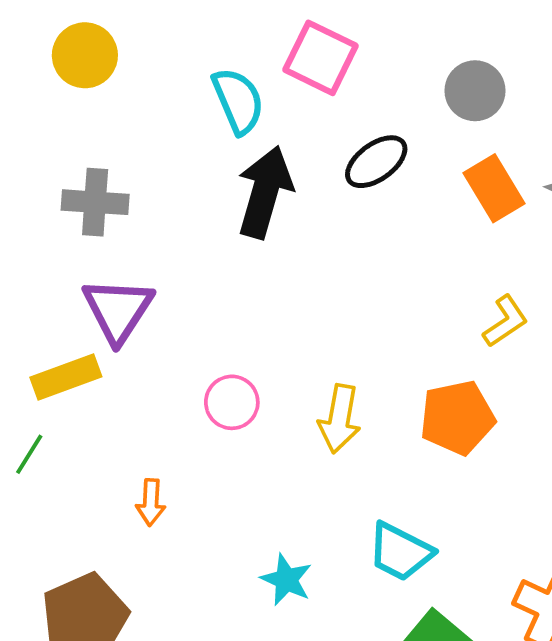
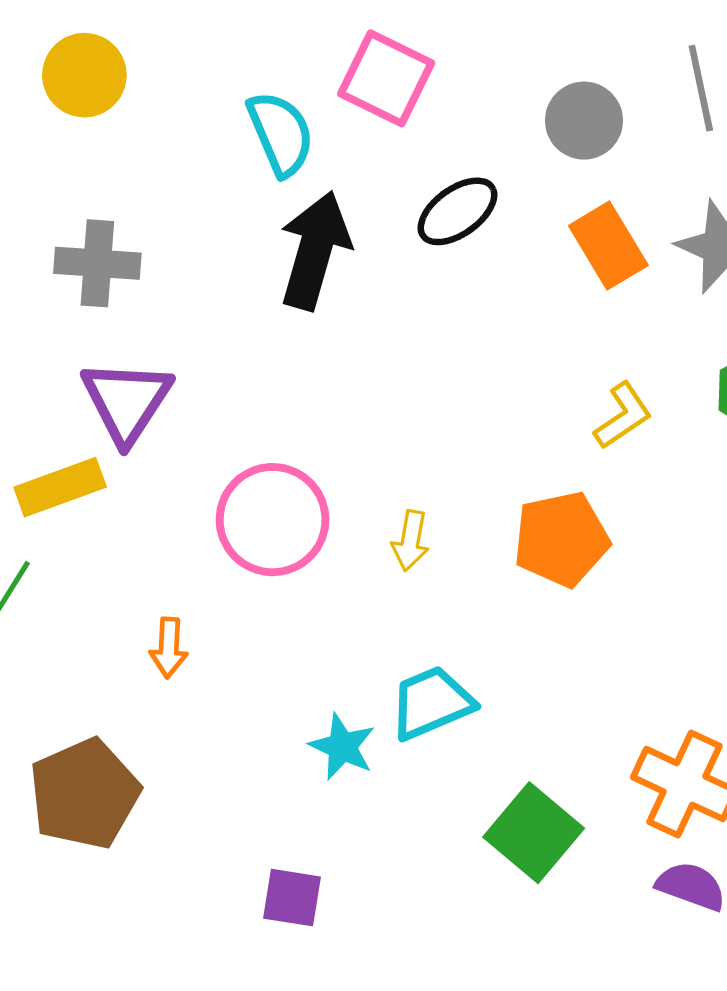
pink circle: (232, 402) -> (273, 520), size x1.6
yellow arrow: (339, 419) -> (410, 541), size x0.7
cyan trapezoid: (400, 552) -> (432, 703), moved, turned 130

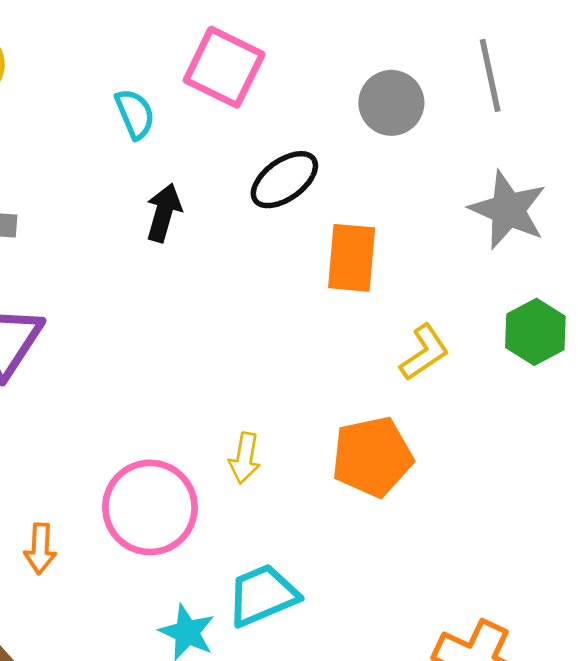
cyan semicircle: (281, 134) -> (135, 114), size x0.7
orange rectangle: (608, 245) -> (352, 258), moved, turned 36
black arrow: (315, 250) -> (164, 213), size x0.6
pink circle: (273, 520) -> (150, 507), moved

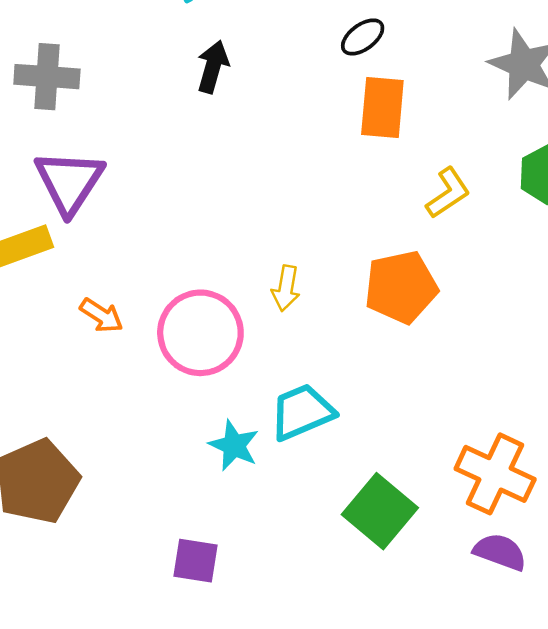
black ellipse: (284, 180) -> (363, 37), moved, size x0.7
orange arrow: (40, 549) -> (101, 315), moved, turned -60

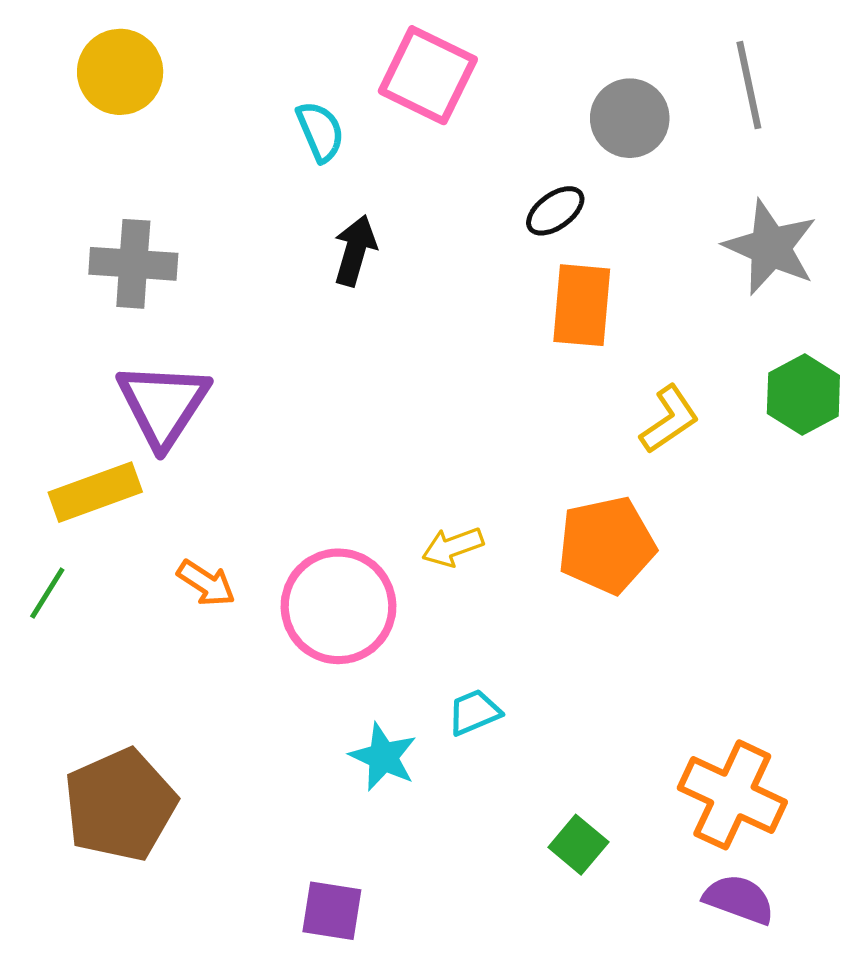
yellow arrow: (286, 288) -> (453, 547), turned 60
cyan trapezoid: (302, 412) -> (474, 712), size x0.6
green square: (380, 511) -> (578, 845), size x0.6

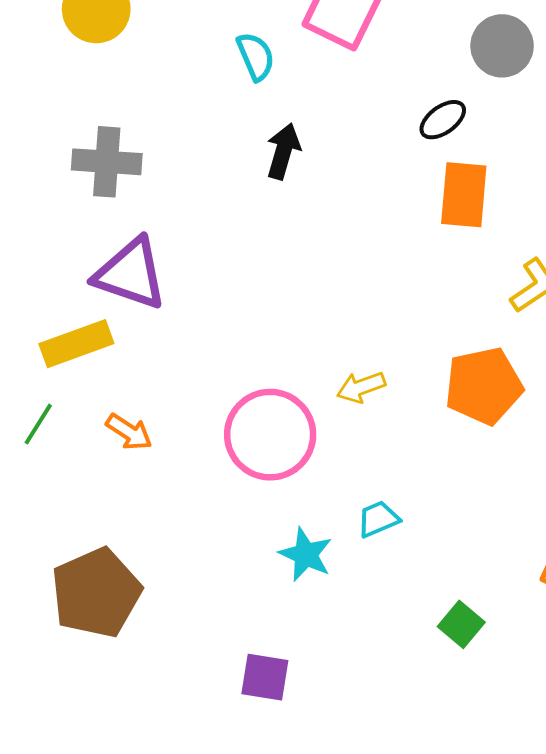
purple triangle: (163, 404) -> (130, 274), turned -44
orange arrow: (206, 583) -> (129, 432), moved

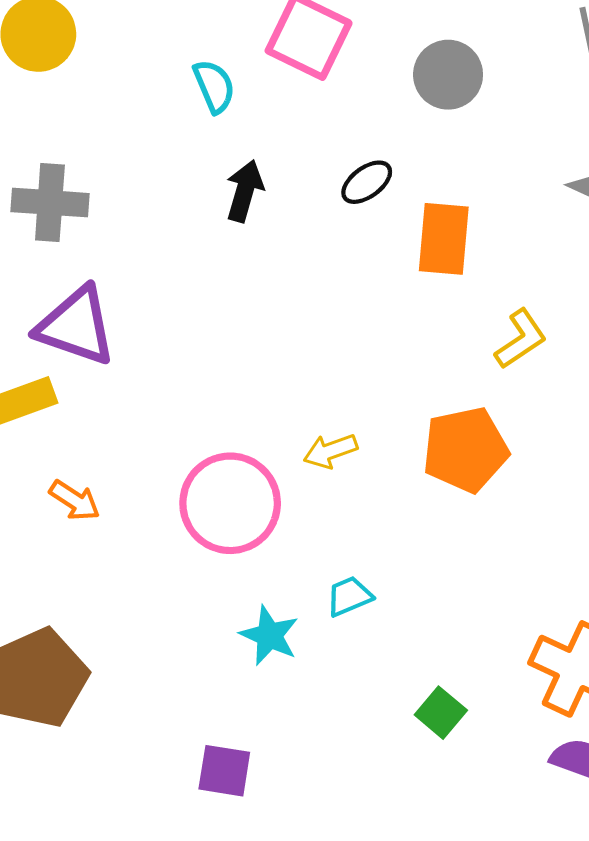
gray circle: (502, 46) -> (448, 75), moved
black ellipse: (443, 120) -> (367, 182), moved

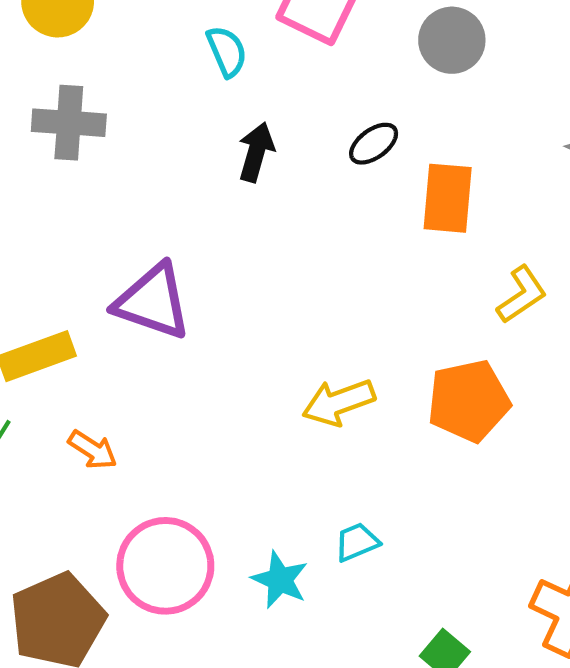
gray cross: (50, 203) -> (69, 123), moved
purple triangle: (76, 326) -> (153, 302), moved
yellow arrow: (330, 451) -> (339, 402), size x1.4
pink circle: (230, 503) -> (165, 566), moved

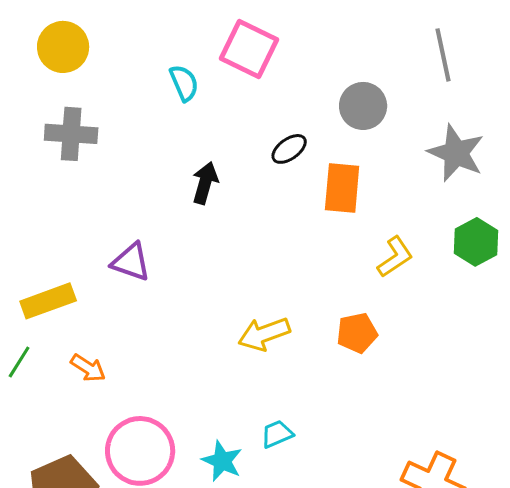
gray circle: (452, 40) -> (363, 106), moved
black arrow: (256, 152) -> (205, 183), moved
purple triangle: (153, 302) -> (131, 262), size x0.7
orange pentagon: (469, 401) -> (357, 333), size x0.7

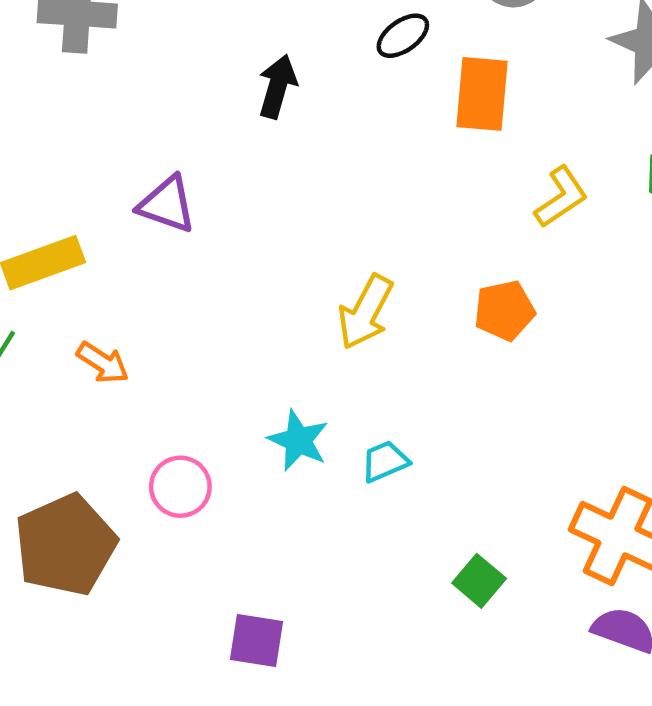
yellow arrow: (264, 334) -> (366, 312), turned -42
pink circle: (140, 451) -> (180, 487), size x0.6
cyan star: (222, 461) -> (298, 440), moved

